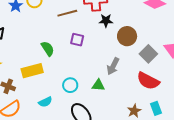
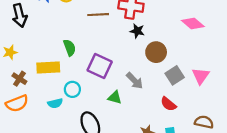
purple square: (77, 40) -> (100, 66), moved, size x1.6
gray arrow: (113, 66) -> (135, 81), turned -84
red semicircle: (148, 81) -> (168, 104), size x0.7
cyan circle: (70, 85) -> (72, 89), moved

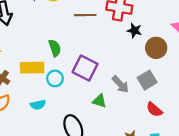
black star: (137, 31) -> (134, 30), moved
brown circle: (156, 52) -> (156, 48), moved
gray square: (175, 75) -> (147, 80), moved
cyan circle: (72, 89) -> (55, 78), moved

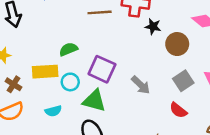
green semicircle: (55, 48) -> (68, 49), turned -91
gray square: (147, 80) -> (183, 81), moved
green triangle: (99, 101) -> (94, 101), moved, size x1.5

